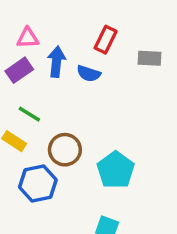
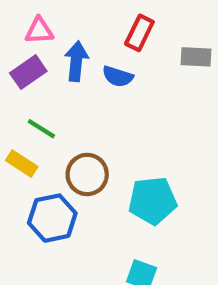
cyan pentagon: (116, 170) -> (153, 201), turned 30

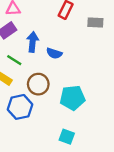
blue arrow: (76, 61) -> (33, 42), moved
blue semicircle: (118, 76) -> (54, 53), moved

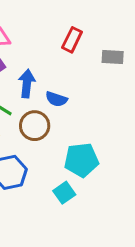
brown circle: (38, 84) -> (35, 126), moved
cyan square: (67, 137) -> (64, 193), moved, turned 35

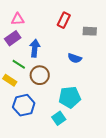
blue semicircle: (56, 99) -> (75, 58), moved

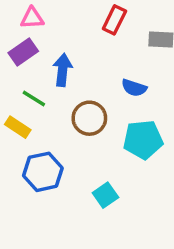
brown circle: (40, 75) -> (89, 118), moved
cyan pentagon: (70, 97) -> (143, 140), moved

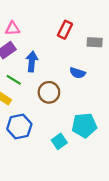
cyan pentagon: (143, 140) -> (84, 125), moved

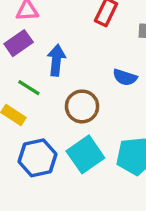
cyan square: (59, 141) -> (85, 154), moved, size x1.5

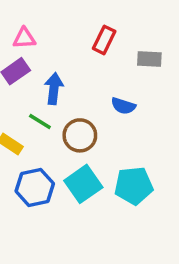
green line: (29, 88) -> (40, 121), moved

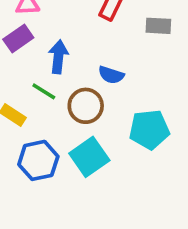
blue semicircle: (123, 106) -> (111, 75), moved
cyan pentagon: (134, 186) -> (149, 130), moved

